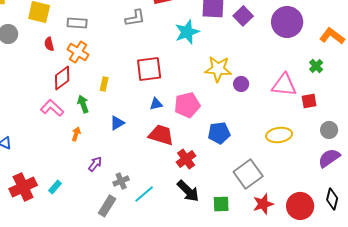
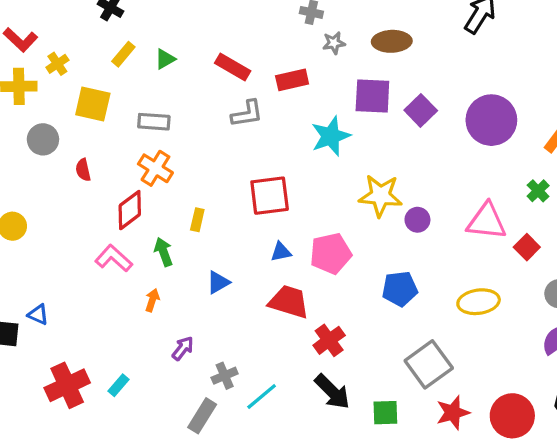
red semicircle: (49, 44) -> (83, 170), moved
red square: (309, 101) -> (527, 247), turned -35
blue pentagon: (219, 133) -> (400, 289), moved

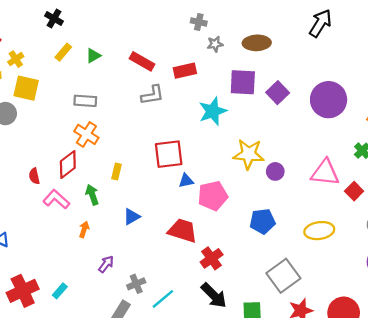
yellow square: (93, 104) -> (26, 88), moved
red semicircle: (83, 170) -> (34, 176), moved
blue triangle: (281, 252) -> (186, 181), moved

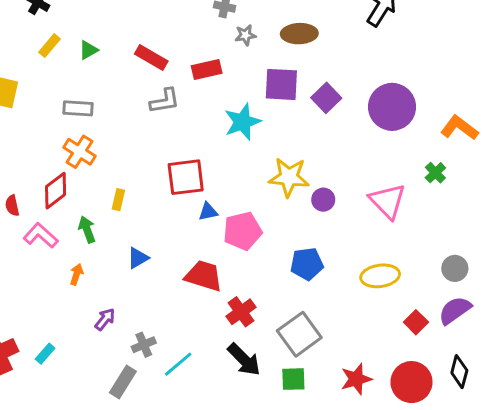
pink triangle: (325, 173) -> (388, 201), turned 40
red square: (354, 191) -> (416, 322), moved
gray square: (283, 276) -> (299, 334), moved

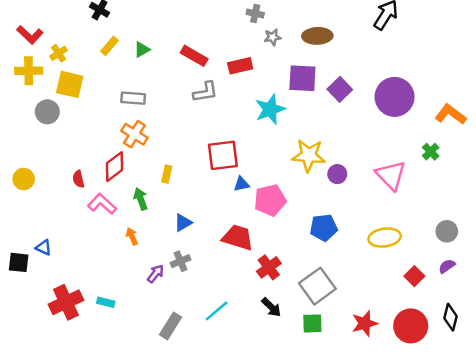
orange arrow: (76, 274) -> (132, 236), turned -42
purple semicircle: (455, 310) -> (447, 266), size x0.6
gray cross: (144, 345) -> (180, 261), moved
cyan rectangle: (45, 354) -> (106, 302), turned 63
black arrow: (244, 360) -> (271, 307), size x0.7

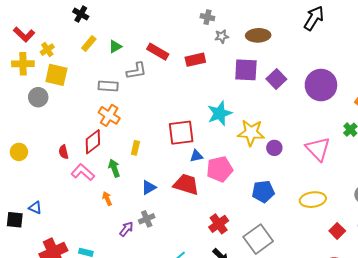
gray L-shape: (205, 92) -> (136, 71), moved
cyan star: (270, 109) -> (220, 113), moved
red trapezoid: (238, 238) -> (186, 184), moved

